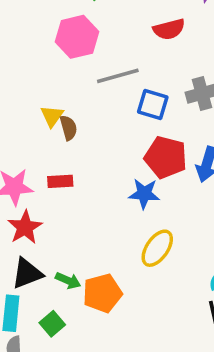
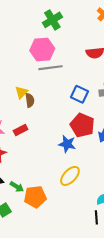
gray line: (118, 76) -> (51, 68), moved
red rectangle: (60, 181) -> (21, 130), turned -32

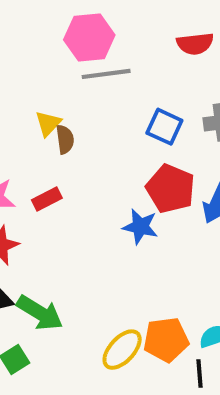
yellow ellipse: (70, 176) -> (122, 350), moved
green arrow: (17, 187) -> (40, 313), size x1.6
orange pentagon: (35, 197) -> (166, 340), moved

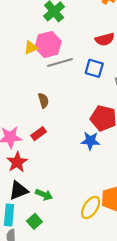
yellow triangle: (48, 123) -> (31, 48), moved, turned 32
blue square: (164, 127) -> (94, 68), moved
green arrow: (40, 313) -> (44, 195), size x0.7

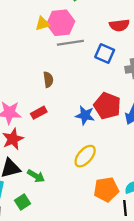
blue star: (90, 141) -> (85, 115), moved
yellow ellipse: (91, 208) -> (85, 156), moved

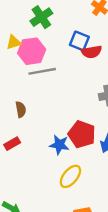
yellow triangle: (43, 24) -> (14, 42), moved
blue square: (105, 53) -> (79, 41), moved
yellow ellipse: (85, 156) -> (70, 176), moved

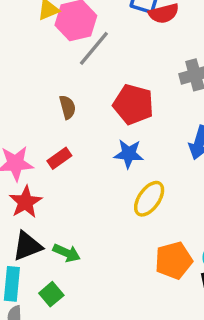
gray line: (42, 71) -> (94, 48), turned -35
red pentagon: (82, 134) -> (133, 104), moved

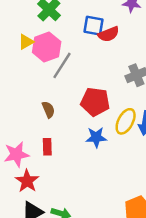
red rectangle: (59, 158) -> (47, 147), turned -49
yellow ellipse: (149, 199) -> (126, 121), moved

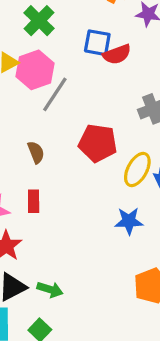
blue star: (96, 137) -> (129, 221), moved

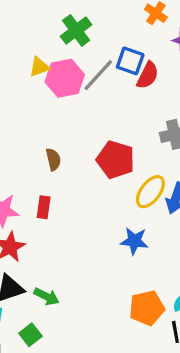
red semicircle: (117, 54) -> (148, 75), turned -52
gray line: (55, 94) -> (98, 75), moved

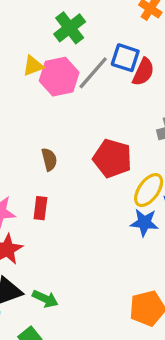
blue star: (134, 241) -> (144, 223), moved

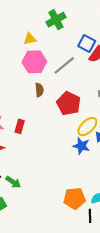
gray line: (93, 73) -> (64, 65), moved
pink hexagon: (59, 77) -> (34, 62), moved
brown semicircle: (49, 159) -> (39, 90), moved

